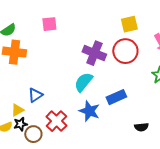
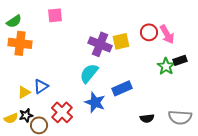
yellow square: (129, 24) -> (121, 41), moved
red circle: (125, 51) -> (149, 32), moved, size x0.7
yellow triangle: (17, 110) -> (24, 92), moved

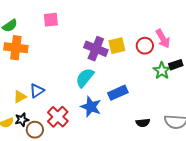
red circle: (149, 32) -> (145, 46), moved

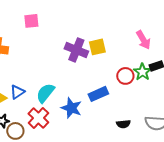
red circle: (145, 46) -> (125, 76), moved
cyan semicircle: (85, 78) -> (45, 93), moved

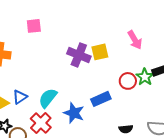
pink arrow: (143, 40) -> (135, 40), moved

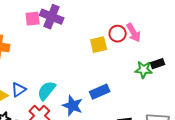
purple cross: (79, 55) -> (52, 17), moved
green star: (145, 77) -> (144, 70), turned -30
red circle: (128, 81) -> (118, 34), moved

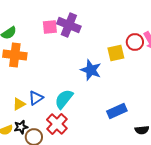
blue rectangle: (100, 92) -> (117, 111), moved
blue star: (73, 106) -> (91, 70), moved

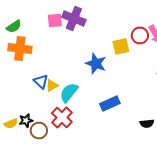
blue triangle: (36, 98) -> (41, 82), moved, turned -42
yellow triangle: (19, 104) -> (52, 86), moved
blue rectangle: (117, 111) -> (110, 104), moved

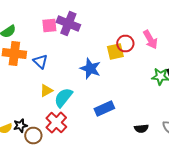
red circle: (140, 36) -> (125, 44), moved
blue triangle: (41, 82) -> (40, 62), moved

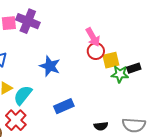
pink arrow: (150, 40) -> (93, 37), moved
red circle: (125, 44) -> (96, 51), moved
yellow square: (115, 52) -> (111, 60), moved

